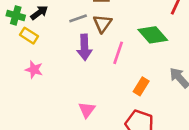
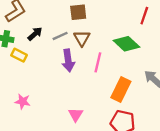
black arrow: (39, 13) -> (35, 34), moved
pink star: (34, 70) -> (23, 102), moved
orange rectangle: (141, 86) -> (121, 90), size x1.5

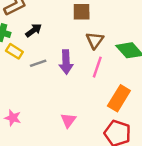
gray line: (60, 36) -> (38, 63), moved
brown triangle: (82, 38) -> (95, 40), moved
pink star: (23, 102) -> (13, 118), moved

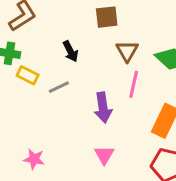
black arrow: (33, 30) -> (71, 51), moved, turned 105
purple arrow: (66, 62) -> (103, 108), moved

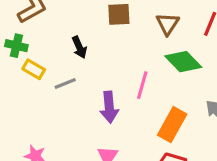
brown triangle: (127, 51) -> (168, 24), moved

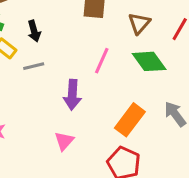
black arrow: (79, 47) -> (34, 31), moved
pink line: (142, 85) -> (102, 61), moved

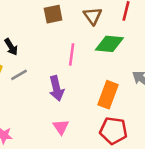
green diamond: (149, 61) -> (109, 44), turned -32

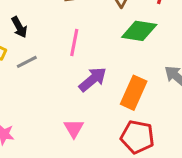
pink line: (72, 54) -> (74, 43), moved
purple arrow: (56, 88) -> (93, 79), moved, turned -120

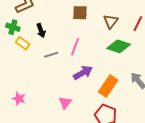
gray line: (27, 62) -> (51, 55), moved

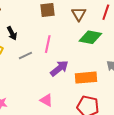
orange rectangle: (108, 86) -> (86, 78), turned 60
pink triangle: (65, 103) -> (46, 100), turned -32

